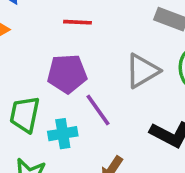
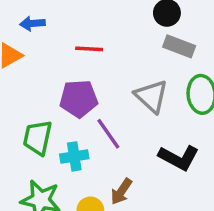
gray triangle: (142, 71) -> (151, 96), turned -48

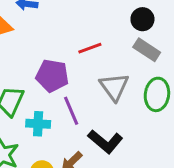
red line: (89, 49) -> (90, 48), moved, turned -35
black L-shape: (179, 158) -> (105, 141), moved

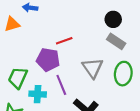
red line: (90, 48) -> (64, 41), moved

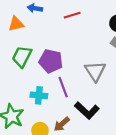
red line: (64, 41) -> (72, 15), moved
green trapezoid: (18, 78) -> (22, 57), moved

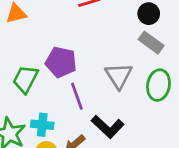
green trapezoid: (22, 57) -> (25, 79), moved
cyan cross: (39, 95) -> (42, 125), moved

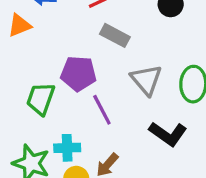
gray rectangle: (151, 43) -> (115, 35), moved
black L-shape: (108, 127) -> (168, 134), moved

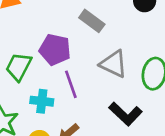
gray triangle: (146, 80) -> (114, 64), turned -32
cyan cross: (67, 148) -> (42, 101), moved

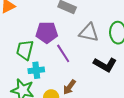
cyan cross: (42, 101) -> (36, 70), moved

